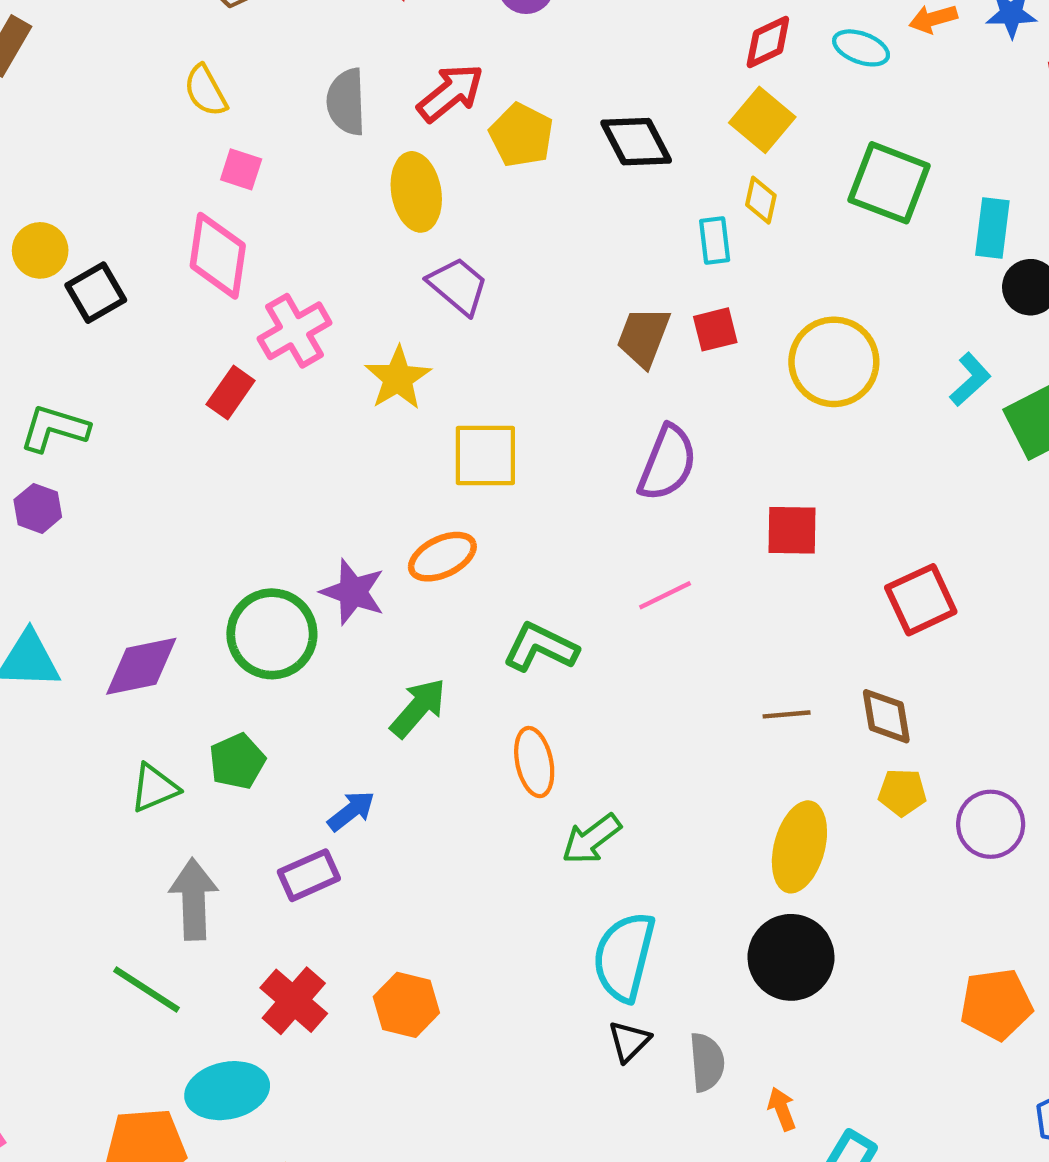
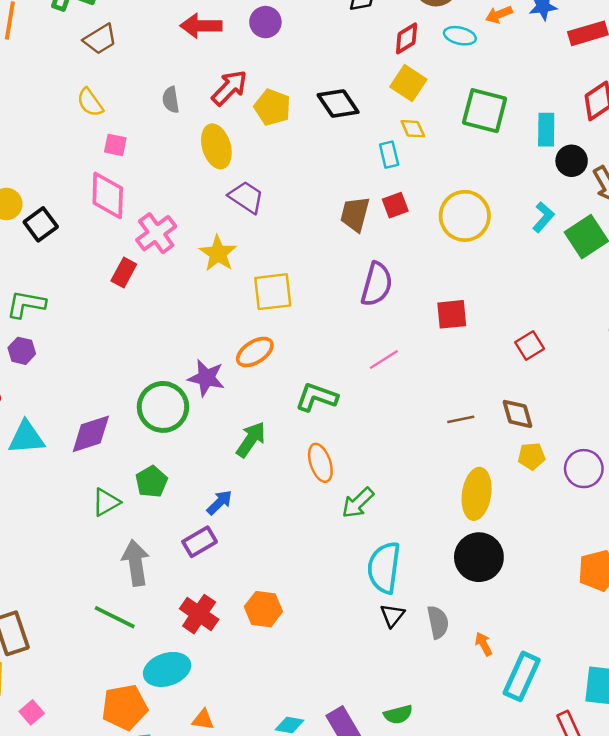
gray semicircle: (346, 102) -> (171, 100), size x0.7
yellow diamond: (761, 200) -> (413, 129), turned -30
red square: (921, 600) -> (530, 345), size x0.7

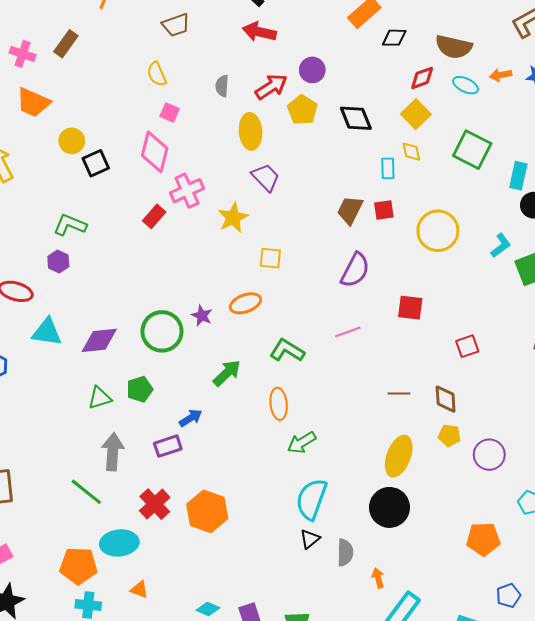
purple circle: (265, 22) -> (312, 70), moved
yellow square: (273, 292) -> (270, 258), size x0.7
purple star: (206, 378) -> (202, 316), size x0.7
orange hexagon: (263, 609) -> (207, 511), size x1.4

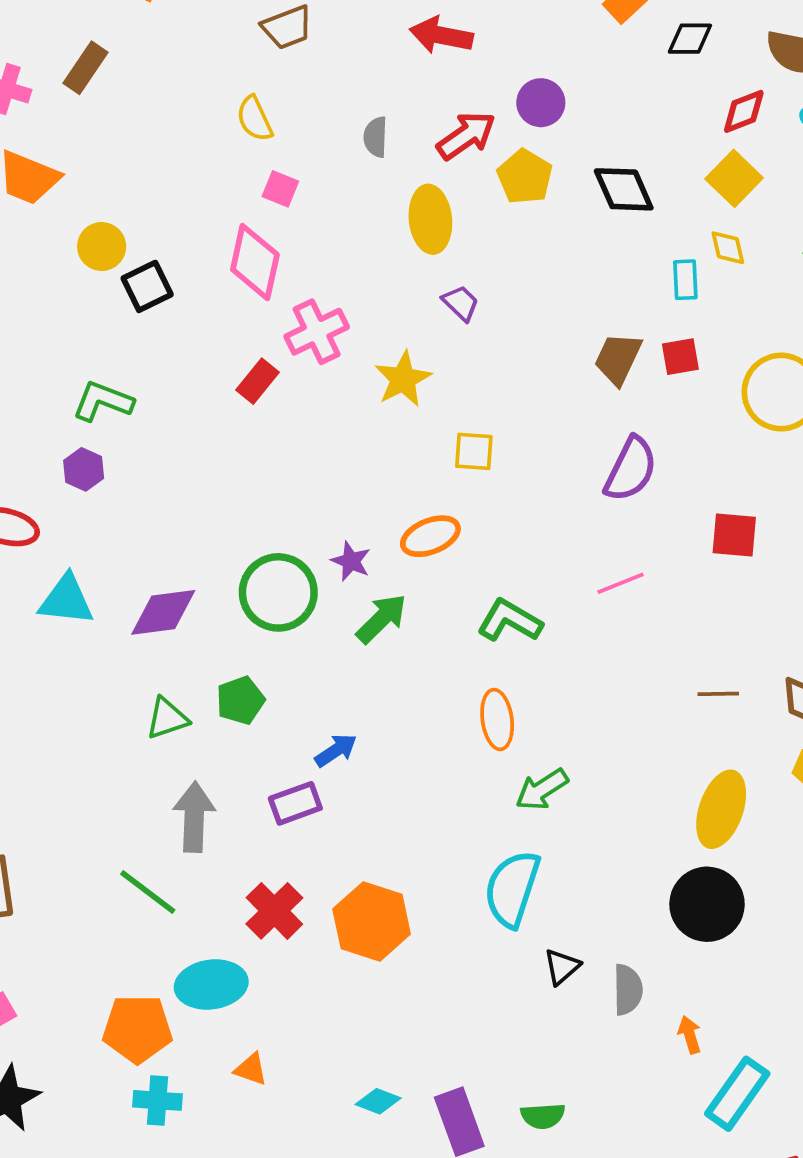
purple trapezoid: (266, 177) -> (461, 303), size x0.7
green arrow: (227, 373) -> (382, 619), moved
cyan semicircle: (311, 499) -> (512, 889), moved

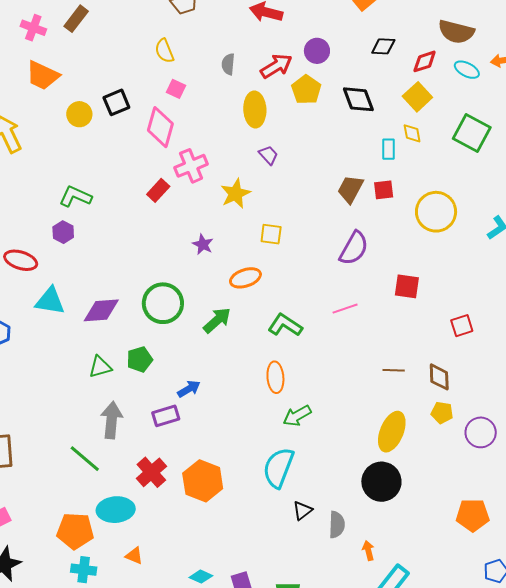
black diamond: (690, 39) -> (383, 46), moved
black square: (147, 286) -> (116, 102), moved
purple star: (351, 561) -> (203, 244), moved

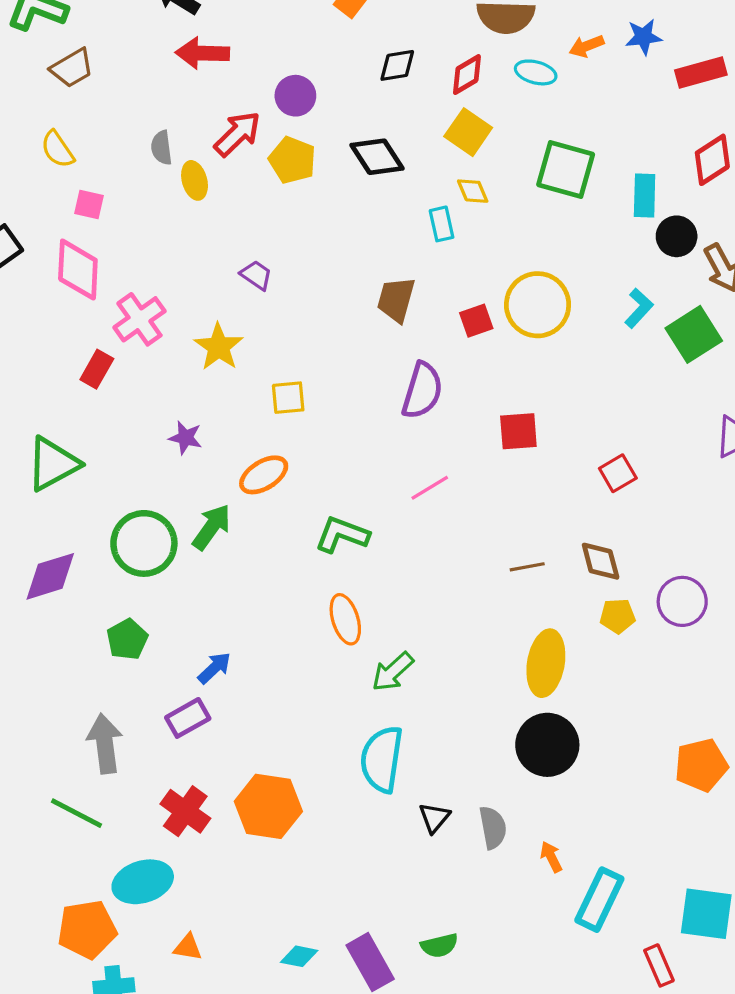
yellow ellipse: (255, 109) -> (195, 180), moved, size x0.7
red square: (384, 190) -> (476, 321), moved
green arrow: (217, 320) -> (212, 527), moved
green triangle: (100, 367) -> (53, 464), moved, size x1.5
purple circle: (481, 432) -> (682, 601), moved

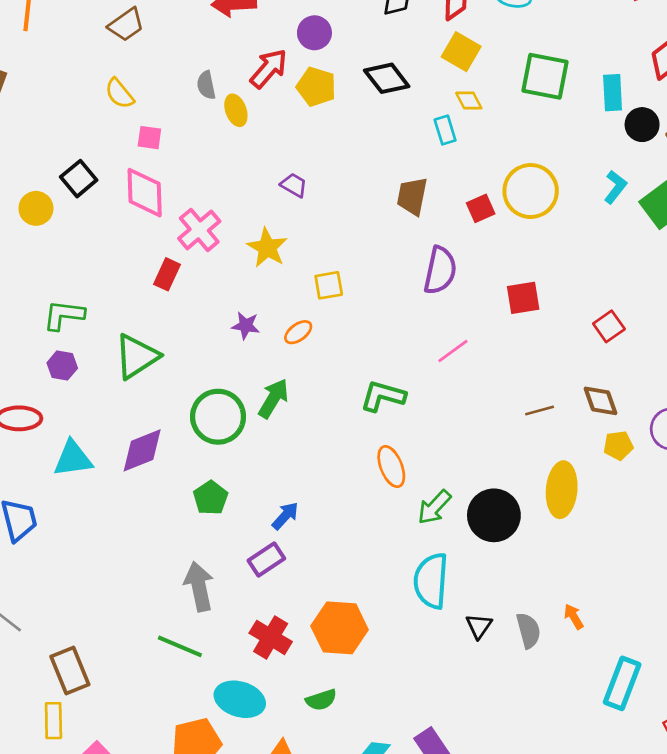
orange ellipse: (264, 475) -> (298, 332), moved, size x0.7
black circle: (547, 745) -> (494, 515), moved
orange arrow: (551, 857) -> (574, 617), moved
cyan ellipse: (143, 882) -> (240, 699), turned 39
green semicircle: (439, 946) -> (321, 700), moved

